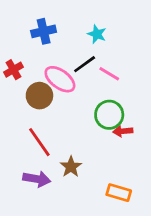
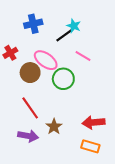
black line: (85, 64) -> (64, 35), moved
green circle: (109, 115) -> (63, 79), moved
red arrow: (123, 131) -> (93, 122), moved, size x1.5

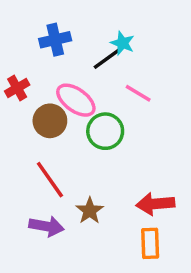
orange rectangle: (90, 146) -> (150, 243), turned 72

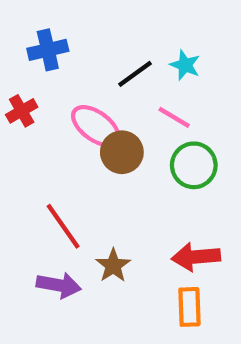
blue cross: (55, 40) -> (48, 50), moved
cyan star: (122, 43) -> (185, 65), moved
brown circle: (50, 121) -> (122, 152), moved
green circle: (105, 131) -> (194, 165), moved

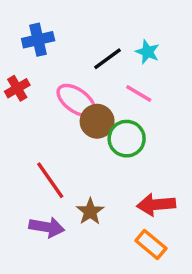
green circle: (194, 165) -> (127, 139), moved
orange rectangle: (189, 307) -> (151, 244), turned -48

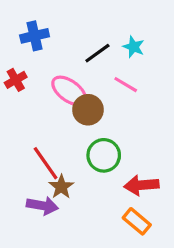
green circle: (127, 139) -> (104, 155), moved
brown star: (90, 212) -> (61, 187), moved

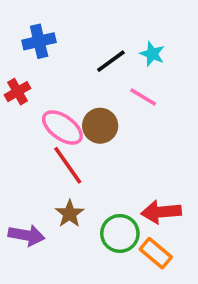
pink ellipse: (69, 91) -> (62, 128), moved
green circle: (104, 155) -> (120, 233), moved
red line: (46, 163) -> (68, 165), moved
purple arrow: (42, 206) -> (27, 235), moved

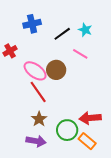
blue cross: (39, 41) -> (32, 24), moved
purple arrow: (27, 235) -> (36, 141), moved

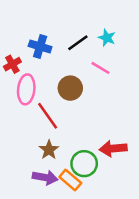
blue cross: (32, 24) -> (40, 47), moved, turned 30
pink ellipse: (35, 71) -> (26, 89), moved, turned 60
orange rectangle: (87, 141) -> (70, 180), moved

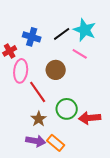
cyan star: (107, 38) -> (85, 30), size x1.6
green circle: (84, 164) -> (67, 109), moved

